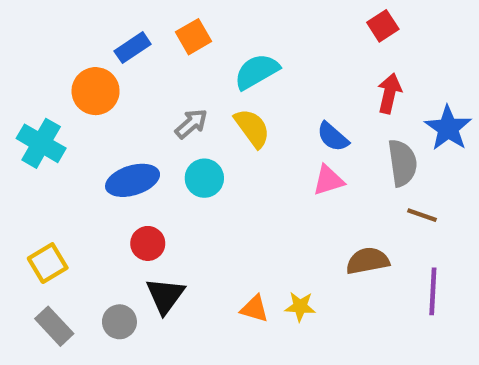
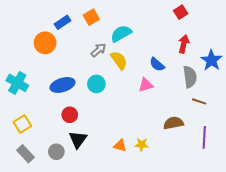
gray arrow: (191, 124) -> (98, 50), moved
cyan cross: (41, 143) -> (17, 83), moved
pink triangle: (328, 180) -> (146, 85), moved

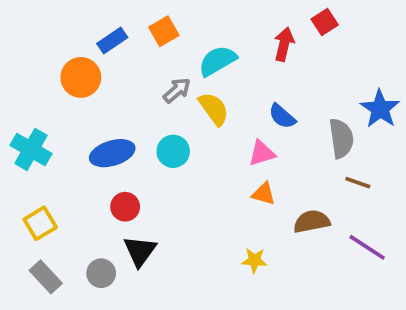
red arrow: (184, 44) -> (284, 44), moved
purple line: (204, 137) -> (367, 247), turned -60
orange triangle: (120, 146) -> (264, 194), moved

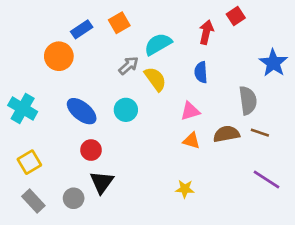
blue star: (380, 109) -> (273, 63), moved
blue semicircle: (282, 116) -> (201, 72), moved, turned 45
blue ellipse: (112, 153) -> (82, 111), turned 56
brown semicircle: (312, 221) -> (226, 134), moved

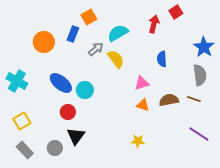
blue rectangle: (82, 29) -> (73, 34), moved, turned -35
blue semicircle: (201, 72) -> (162, 59), moved
gray semicircle: (248, 100) -> (200, 75), moved
cyan circle: (126, 110) -> (85, 90), moved

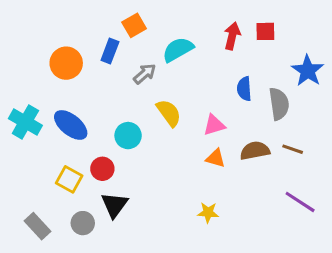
red square: (176, 12) -> (265, 31), moved, turned 32
yellow semicircle: (116, 59) -> (169, 113), moved
gray semicircle: (200, 75) -> (279, 104), moved
blue ellipse: (61, 83) -> (71, 125), moved
yellow square: (22, 121) -> (69, 179), moved, turned -30

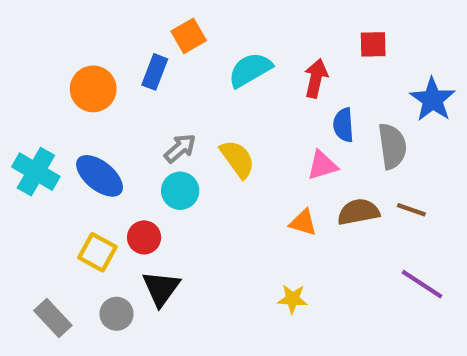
red arrow: (232, 36) -> (316, 78), moved
gray arrow: (145, 74) -> (180, 148), moved
pink triangle: (214, 125) -> (322, 165), moved

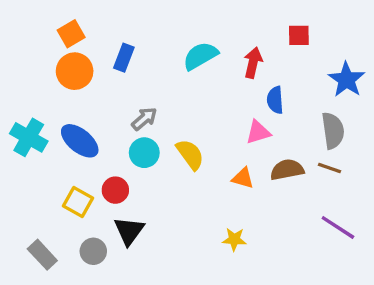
orange square: (189, 36) -> (71, 34), moved
gray semicircle: (392, 146) -> (333, 131), moved
yellow semicircle: (237, 159) -> (190, 154), moved

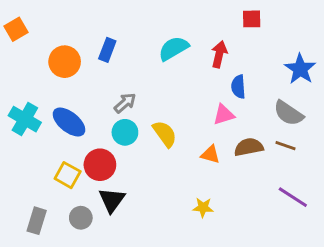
orange square: (71, 34) -> (16, 29), moved
red square: (299, 35) -> (252, 19), moved
gray semicircle: (333, 131) -> (288, 113), turned 132
red circle: (115, 190) -> (100, 165), size x1.4
gray rectangle: (42, 255) -> (37, 221), turned 60

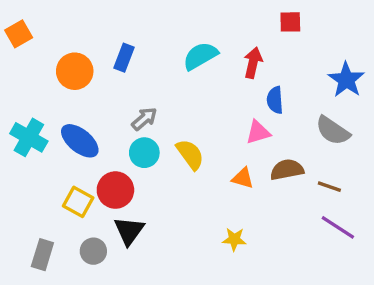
brown line: (285, 146) -> (329, 187), moved

